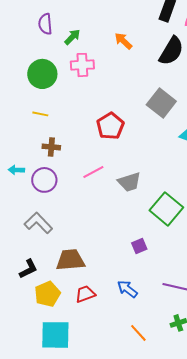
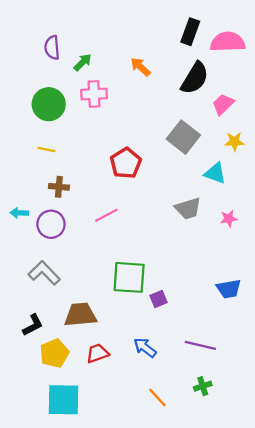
gray trapezoid: (129, 182) -> (188, 208), moved
green square: (166, 209) -> (129, 277), moved, turned -36

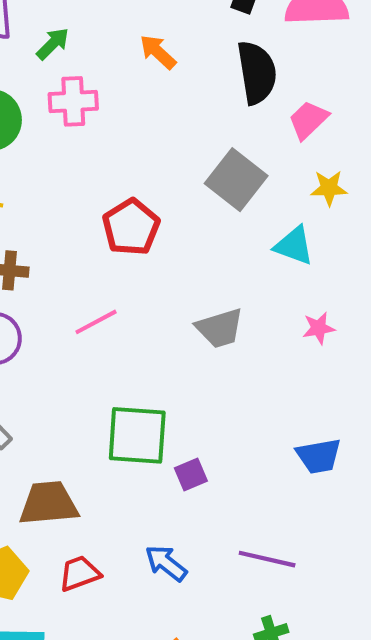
black semicircle: (195, 78) -> (257, 73), turned -40
gray trapezoid: (188, 208) -> (220, 328), moved

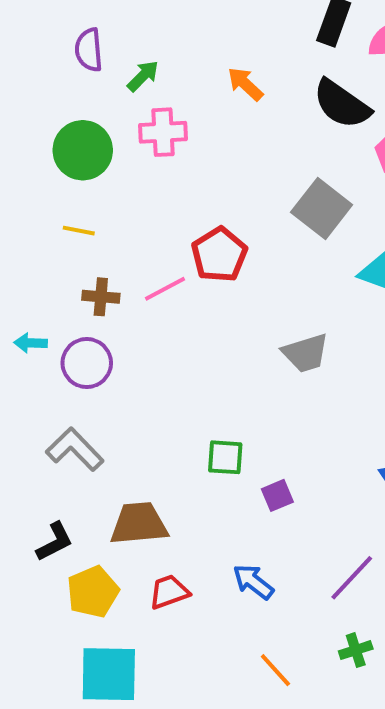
black semicircle: (257, 73) -> (342, 104), turned 134
pink line: (96, 322) -> (165, 289), moved
green square: (137, 435) -> (225, 457), size x0.6
purple line: (267, 559) -> (352, 578), turned -60

